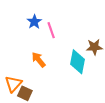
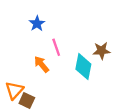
pink line: (51, 30) -> (56, 47), moved

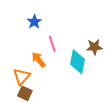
orange triangle: (14, 90) -> (22, 77), moved

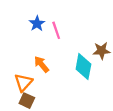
pink line: (52, 44) -> (56, 30), moved

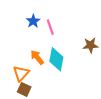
cyan diamond: (83, 67) -> (56, 59), moved

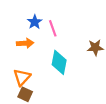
orange arrow: (37, 57) -> (25, 43), moved, turned 126

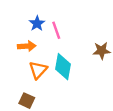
orange triangle: (22, 77) -> (38, 70), moved

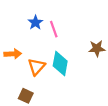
orange arrow: (27, 46) -> (13, 54), moved

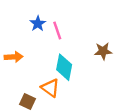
orange triangle: (37, 67) -> (50, 88), moved, turned -36

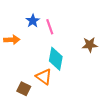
orange arrow: (14, 57) -> (12, 40), moved

